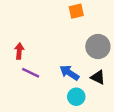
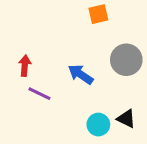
blue arrow: (69, 73) -> (81, 74), moved
black triangle: (98, 77) -> (126, 119), moved

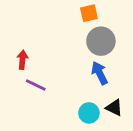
gray circle: (126, 60) -> (101, 41), moved
blue arrow: (81, 74) -> (100, 73), moved, turned 30

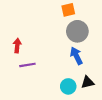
purple line: (36, 85) -> (27, 65), turned -35
black triangle: (114, 108) -> (88, 82), turned -40

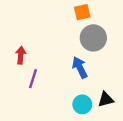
blue arrow: (76, 56) -> (80, 67), moved
purple line: (27, 65) -> (33, 79), turned -63

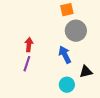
red arrow: (21, 55) -> (29, 45), moved
black triangle: (106, 99) -> (86, 72), moved

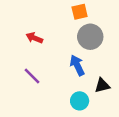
red arrow: (29, 45) -> (34, 38), moved, turned -72
purple line: (27, 64) -> (32, 76), turned -63

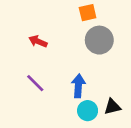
blue arrow: (77, 65) -> (78, 86), moved, turned 30
black triangle: (102, 85) -> (112, 107), moved

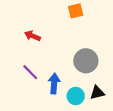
gray circle: (99, 40) -> (86, 61), moved
blue arrow: (78, 86) -> (54, 84), moved

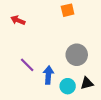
red arrow: (33, 36) -> (18, 20), moved

